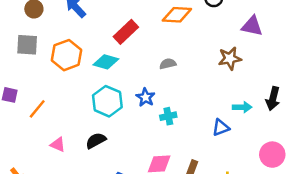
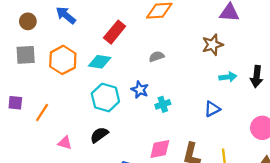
cyan arrow: (242, 107) -> (228, 77), moved

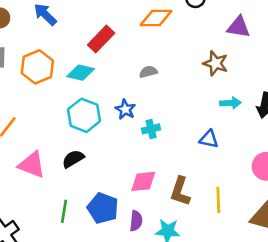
brown star: (213, 45) -> (216, 63), turned 30
blue triangle: (212, 109) -> (209, 139), turned 35
pink triangle: (65, 143) -> (32, 165), size x1.6

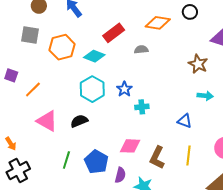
gray semicircle: (148, 72) -> (141, 50), moved
yellow line: (218, 200) -> (188, 155), moved

